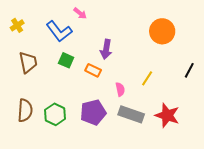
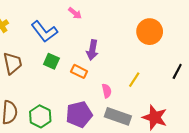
pink arrow: (80, 13) -> (75, 13), moved

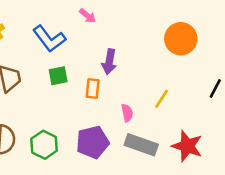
green square: (51, 61) -> (58, 76), turned -35
orange rectangle: (79, 71) -> (93, 89), turned 70

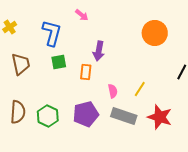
blue L-shape: (49, 39) -> (52, 33), turned -128
yellow line: (162, 99) -> (140, 89), moved

